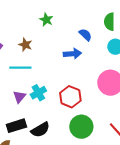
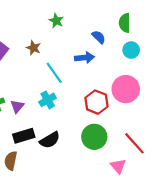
cyan line: (20, 68) -> (54, 73), moved, turned 55
purple triangle: (19, 97) -> (17, 106), moved
red hexagon: (70, 97) -> (96, 102), moved

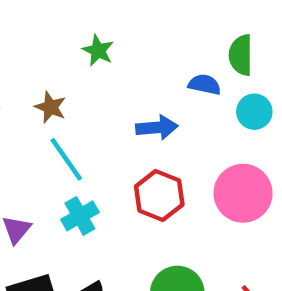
blue semicircle: (99, 37) -> (205, 84), moved, turned -32
cyan line: (54, 73) -> (66, 159), moved
red hexagon: (96, 102) -> (159, 196), moved

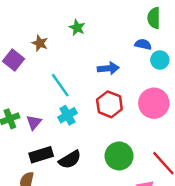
green semicircle: (241, 55) -> (154, 18), moved
blue semicircle: (205, 84) -> (143, 44), moved
brown star: (50, 107) -> (40, 43), moved

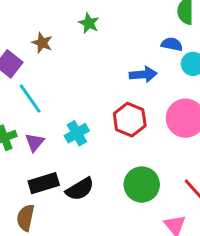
blue arrow: (108, 68) -> (143, 74), moved
cyan line: (60, 85) -> (30, 99), moved

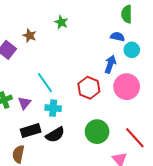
blue arrow: (143, 74) -> (110, 64), moved, turned -66
cyan line: (30, 99) -> (45, 83), moved
cyan cross: (77, 133) -> (53, 108), moved, turned 35

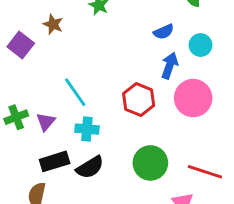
blue semicircle: (117, 37) -> (164, 32), moved, turned 144
red line: (135, 138) -> (205, 172), turned -30

